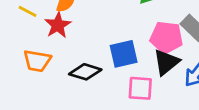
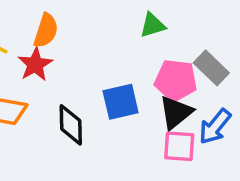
black diamond: (85, 72) -> (71, 125), turned 72
pink square: (140, 88) -> (179, 146), moved

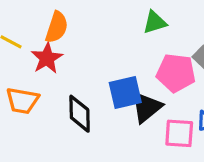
black triangle: (176, 112) -> (147, 107), moved

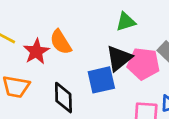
orange semicircle: (57, 27) -> (61, 42), moved, turned 130
black triangle: (147, 107) -> (119, 58), moved

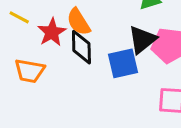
black diamond: (63, 98) -> (81, 47), moved

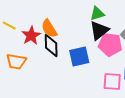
black triangle: (142, 40) -> (99, 31), moved

